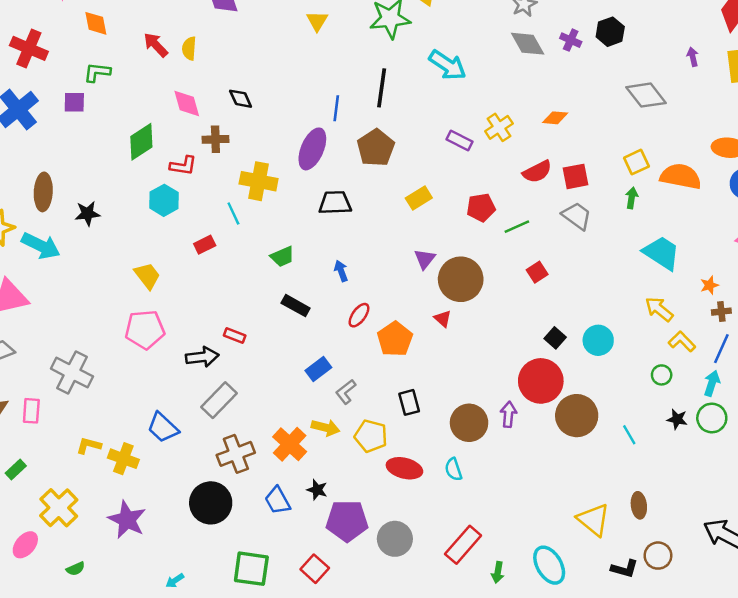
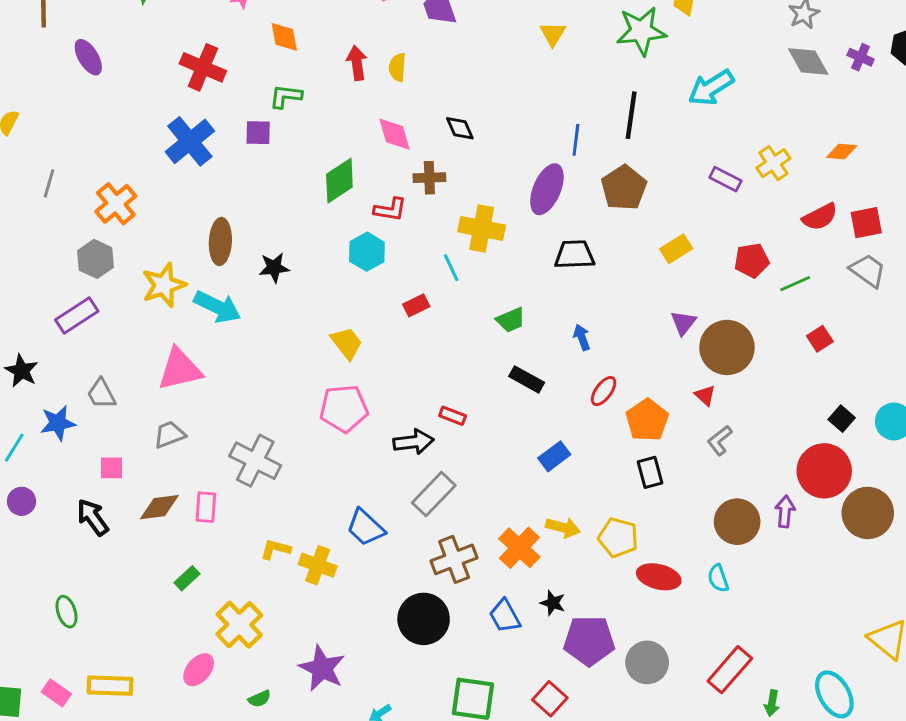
red arrow: (156, 45) -> (357, 63), turned 36
cyan arrow: (447, 65) -> (711, 88), turned 114
gray L-shape: (346, 392) -> (720, 440), moved
black rectangle: (409, 402) -> (650, 472), moved
purple star: (127, 520) -> (322, 668), moved

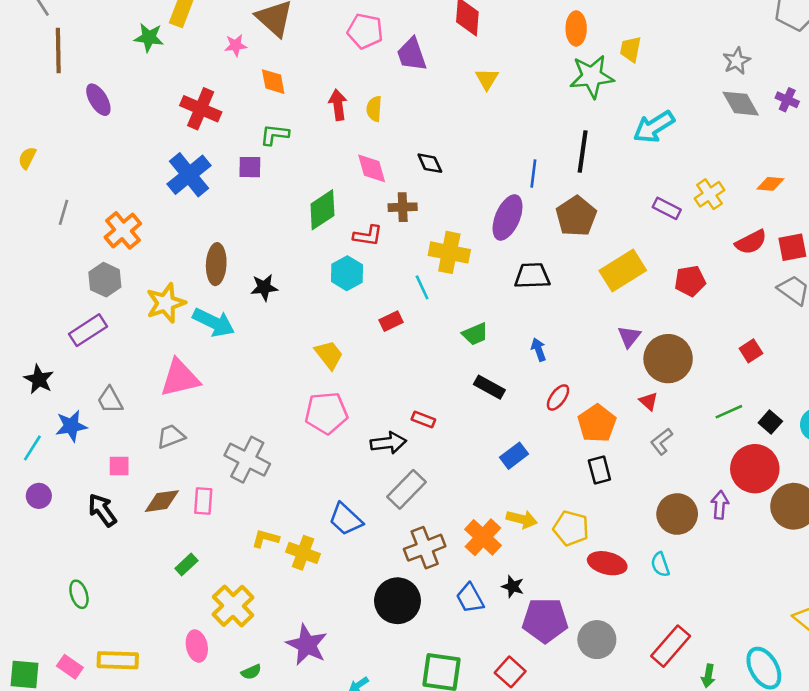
yellow triangle: (553, 34) -> (487, 79), moved
yellow rectangle: (676, 249) -> (623, 271), size x1.6
green line: (795, 284) -> (729, 412), moved
pink ellipse: (199, 670) -> (197, 646), turned -52

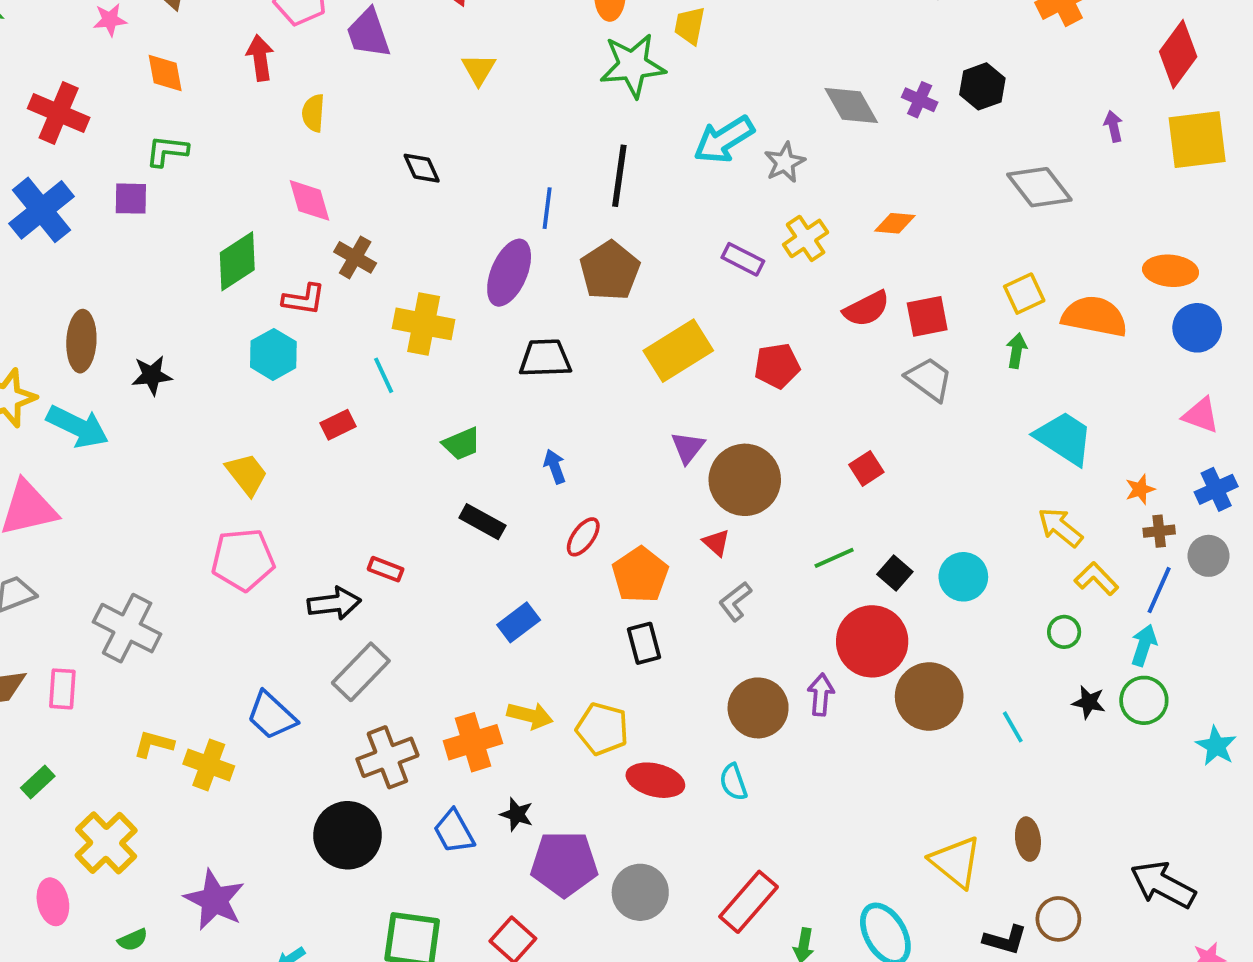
gray star: (737, 61) -> (785, 162), moved
red arrow: (338, 105) -> (260, 58), moved
black diamond: (430, 163) -> (422, 168), moved
brown cross: (403, 207) -> (355, 257), turned 32
orange cross: (483, 537) -> (473, 742), turned 30

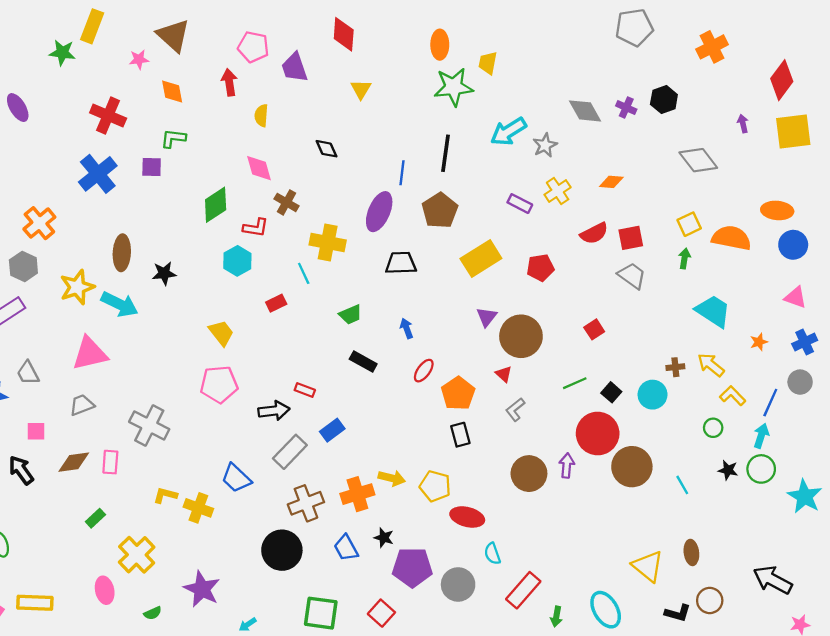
brown cross: (1159, 531) -> (675, 367), moved
blue rectangle: (519, 622) -> (332, 430), moved
cyan star: (1216, 746) -> (805, 496), size x1.4
cyan semicircle: (733, 782) -> (492, 554), moved

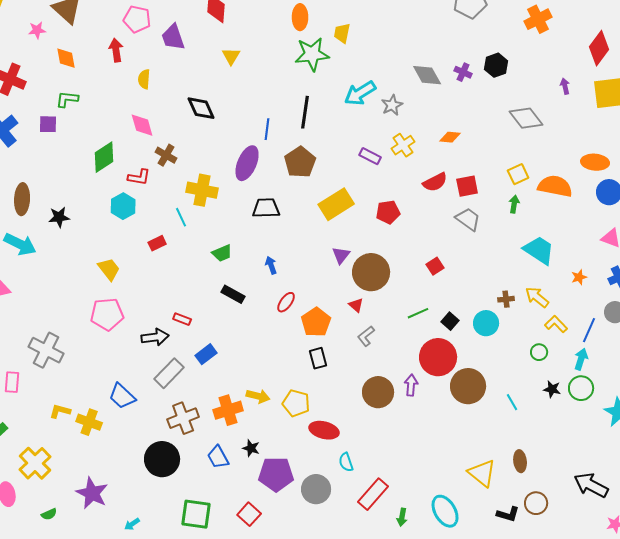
black diamond: (327, 149) -> (201, 108), size x1.4

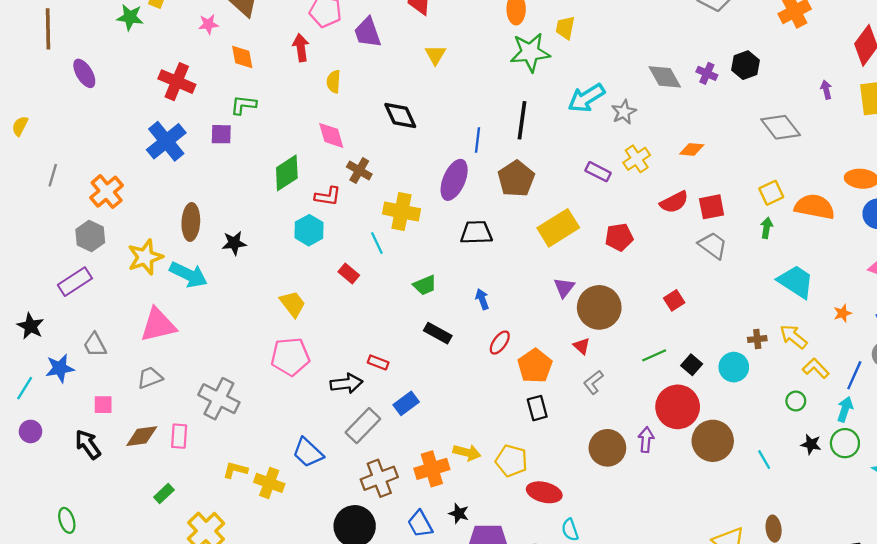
red rectangle: (157, 243) -> (349, 273), turned 66

